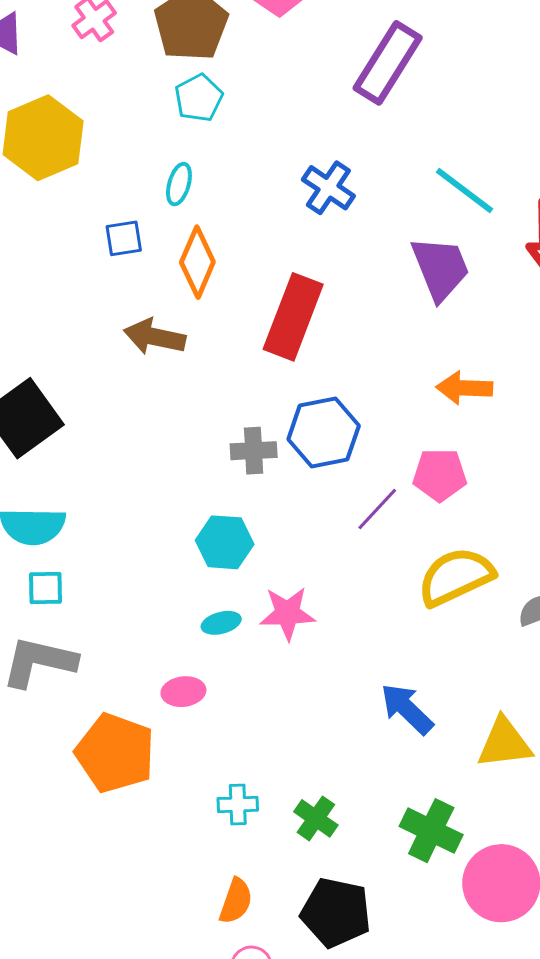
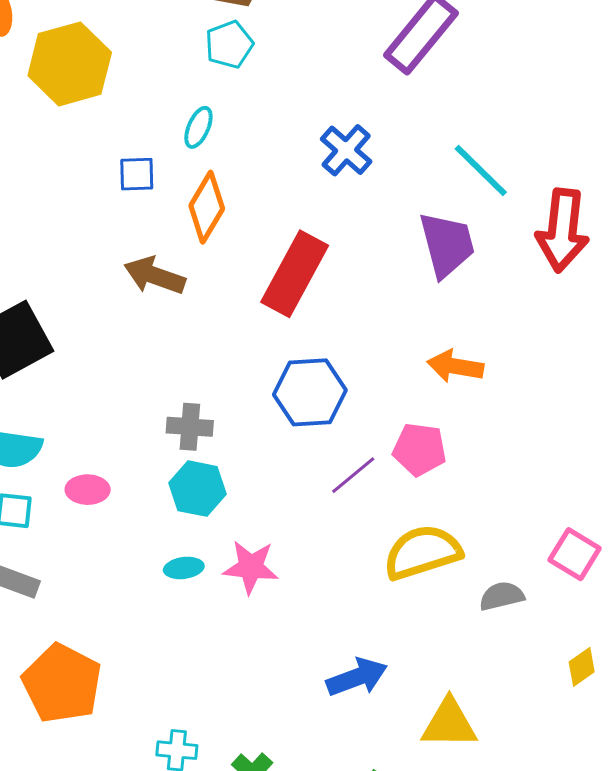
gray cross: (254, 451) -> (190, 427), moved
pink ellipse: (183, 692) -> (88, 490), moved
blue arrow: (407, 709) -> (357, 677), turned 108

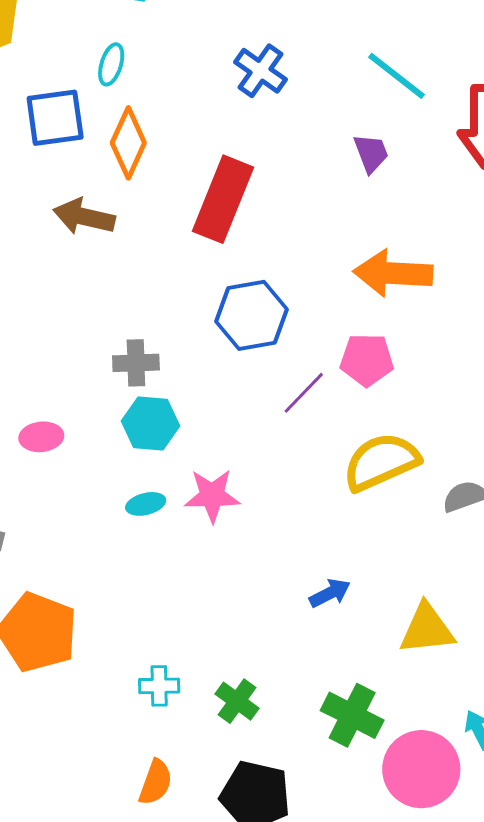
blue square: (137, 174) -> (55, 118), size x1.6
purple trapezoid: (447, 244) -> (371, 153), size x0.6
orange arrow: (455, 366) -> (393, 273), size x1.4
blue arrow: (357, 677) -> (330, 593), size x0.7

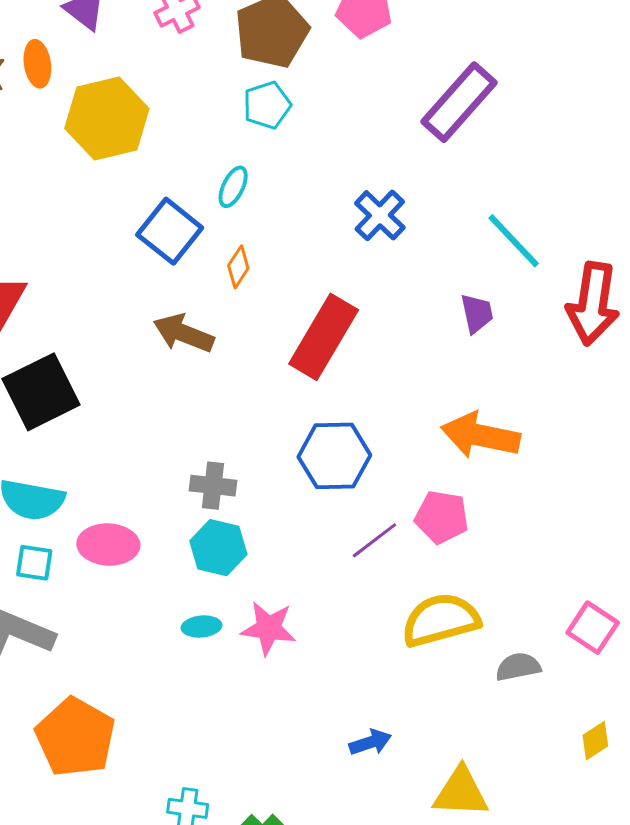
blue square: (55, 118) -> (170, 231), turned 38
orange diamond: (128, 143) -> (238, 267), size x0.6
pink ellipse: (41, 437) -> (108, 545), size x1.4

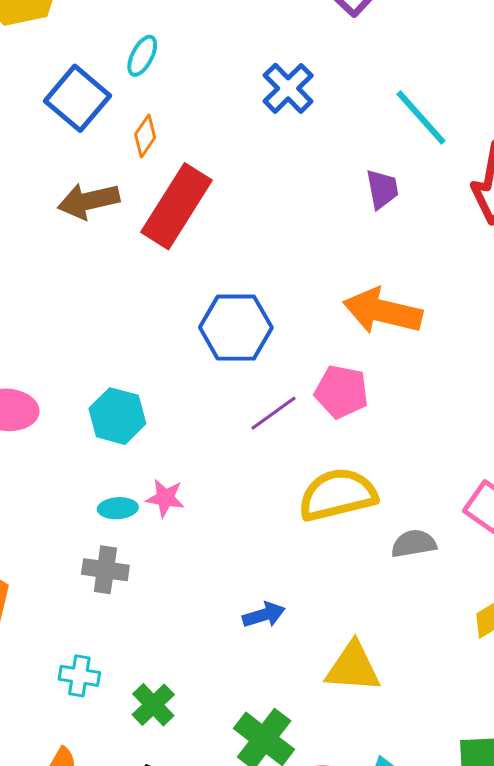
brown arrow: (184, 333) -> (89, 201), turned -36
red rectangle: (324, 337) -> (176, 206), moved
gray cross: (213, 486) -> (105, 570), moved
cyan ellipse: (202, 627) -> (118, 508), moved
pink star: (269, 628) -> (165, 498), size x0.7

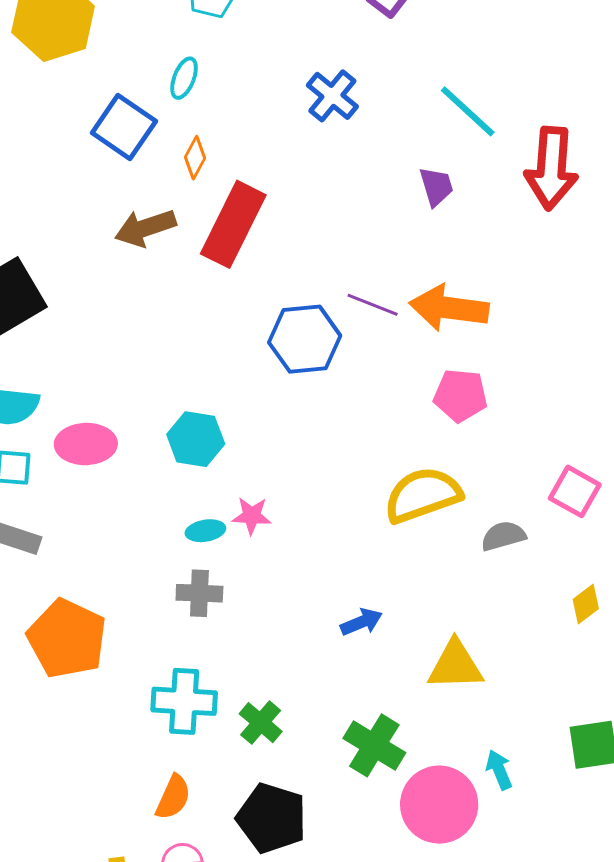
pink pentagon: (341, 392) -> (460, 395), moved
purple line: (274, 413) -> (373, 305), moved, turned 63
cyan cross: (79, 676) -> (184, 701), size x1.6

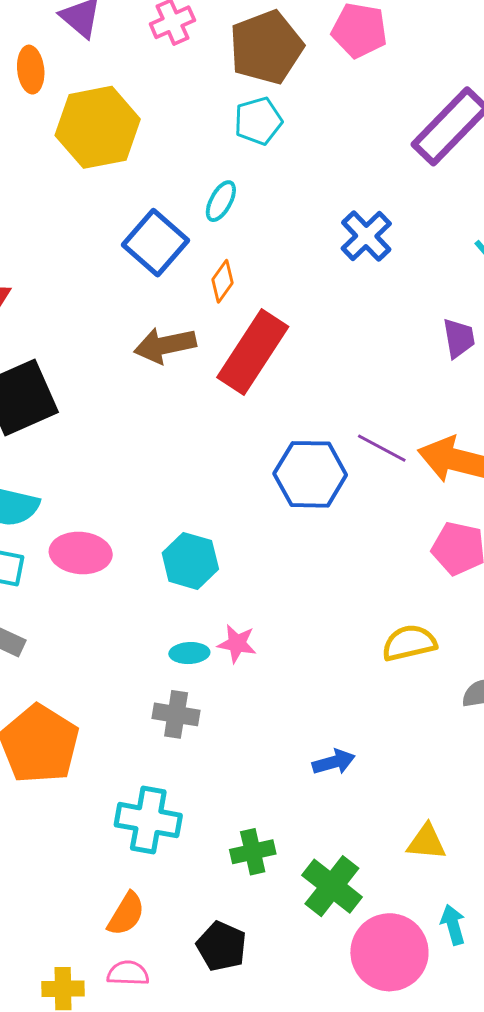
yellow semicircle: (423, 495) -> (409, 643), size x0.7
yellow triangle: (455, 665) -> (427, 842), moved, size x0.7
green cross: (261, 723) -> (253, 852), moved, turned 30
black pentagon: (272, 818) -> (222, 946), size x0.7

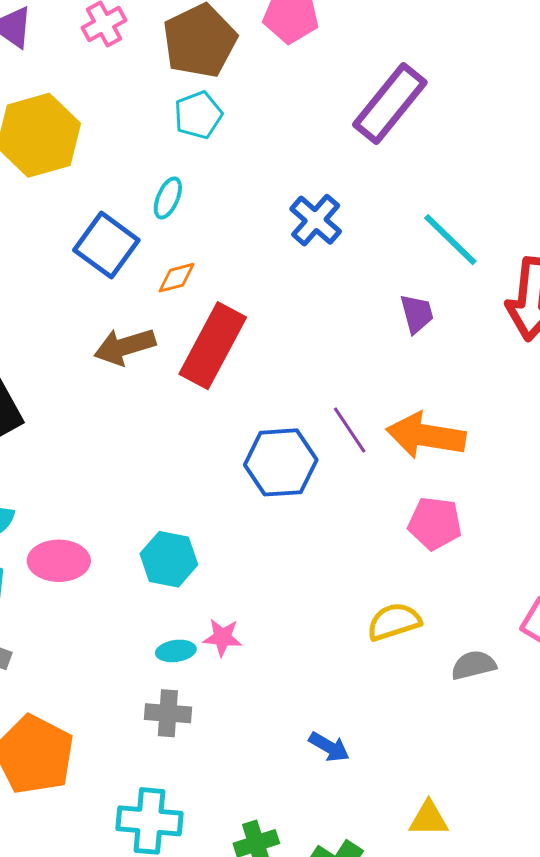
orange diamond: (223, 281) -> (176, 278), turned 45
purple line: (382, 448) -> (350, 430), turned 33
blue arrow: (334, 762) -> (329, 747), turned 51

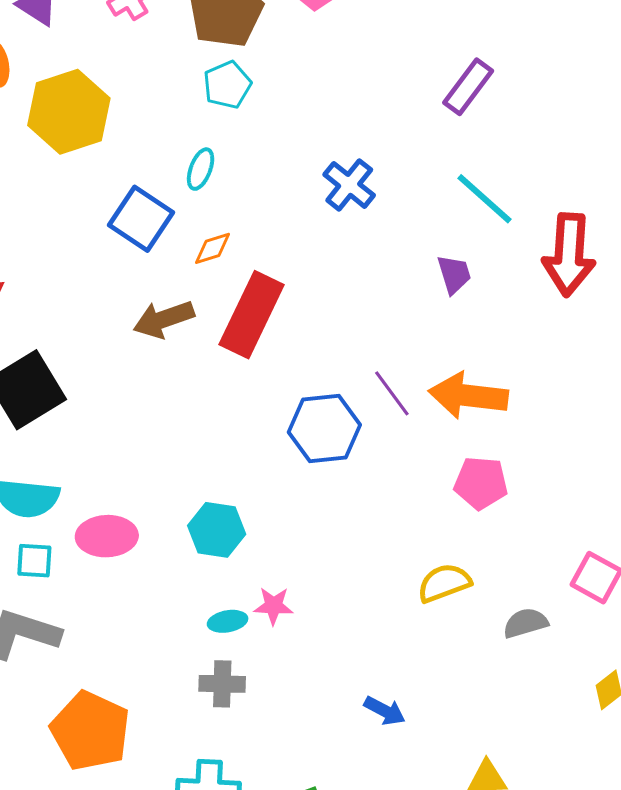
purple rectangle: (390, 104) -> (468, 87), moved, size x0.7

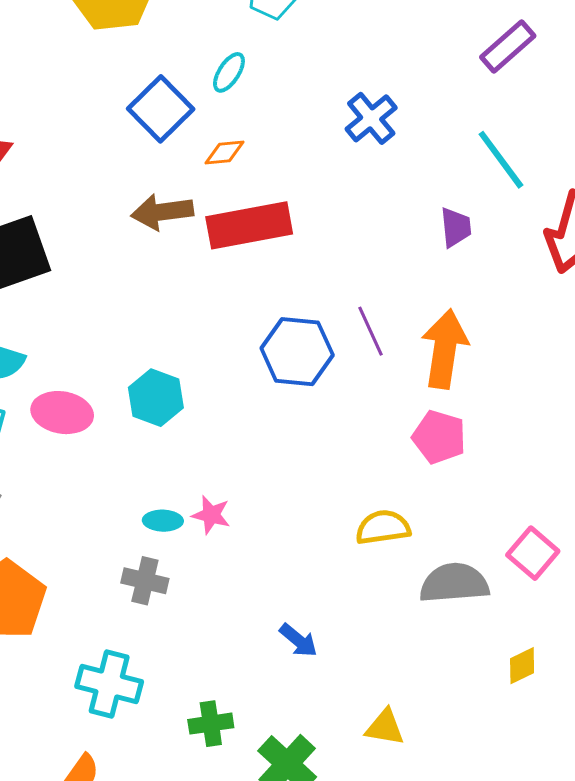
red rectangle: (252, 315) -> (249, 225), turned 42
orange arrow: (468, 396) -> (445, 349), turned 80
cyan hexagon: (217, 530) -> (156, 398), moved
gray semicircle: (525, 623) -> (454, 583), size x1.5

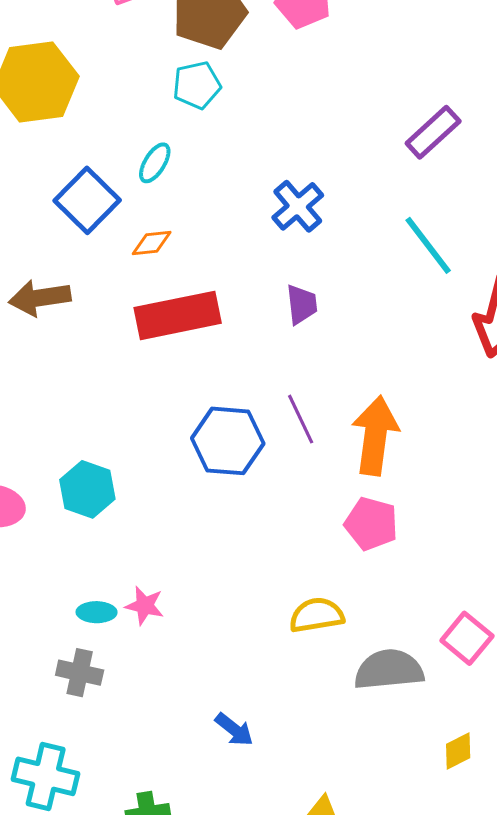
brown arrow: (162, 212) -> (40, 298), moved
purple trapezoid: (456, 227) -> (302, 304), moved

